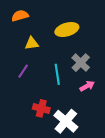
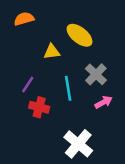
yellow ellipse: (67, 30) -> (80, 35), turned 55
yellow triangle: (32, 43) -> (52, 52), moved
red cross: (41, 108) -> (39, 107), moved

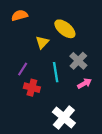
yellow triangle: (52, 52) -> (42, 42), turned -40

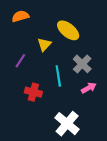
purple line: (23, 69) -> (20, 61), moved

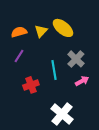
orange semicircle: (20, 16) -> (19, 32), moved
yellow triangle: (44, 44) -> (41, 31), moved
red cross: (33, 92) -> (31, 85), turned -35

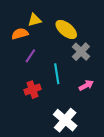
yellow triangle: (41, 31) -> (35, 20), moved, turned 32
purple line: (19, 56) -> (30, 56), moved
gray cross: (76, 59) -> (81, 52), moved

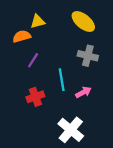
yellow ellipse: (66, 29) -> (83, 21), moved
gray cross: (81, 52) -> (88, 56), turned -30
pink arrow: (86, 85) -> (83, 92), moved

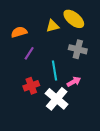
yellow triangle: (38, 21) -> (53, 26), moved
white cross: (71, 130) -> (57, 99), moved

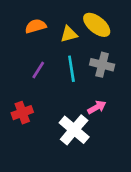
orange semicircle: (19, 32) -> (36, 26), moved
cyan line: (55, 71) -> (71, 69), moved
red cross: (31, 86) -> (22, 113), moved

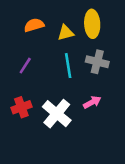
yellow ellipse: (97, 25) -> (92, 24), turned 48
purple line: (38, 70) -> (25, 66), moved
white cross: (74, 130) -> (57, 114), moved

